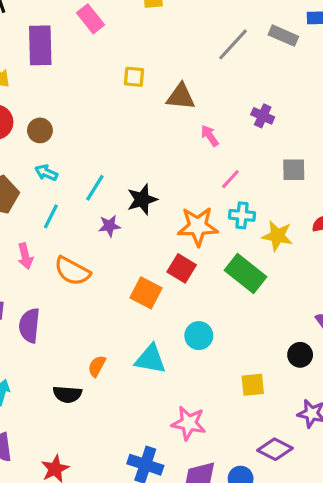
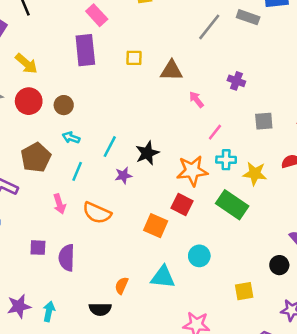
purple rectangle: (40, 45) -> (85, 50), moved

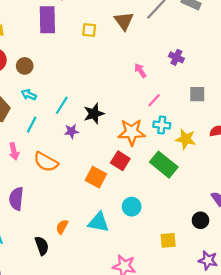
brown triangle: (171, 71) -> (124, 21), moved, turned 48
black semicircle: (100, 309) -> (42, 246), turned -114

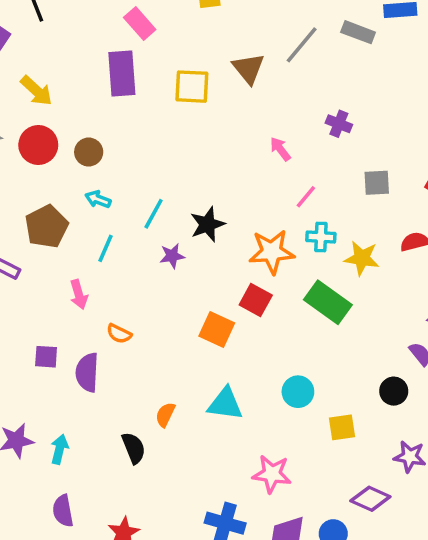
yellow square: (89, 30) -> (192, 87), size x1.5
orange semicircle: (46, 162) -> (119, 334), moved, size x0.6
cyan circle: (132, 207) -> (298, 392), moved

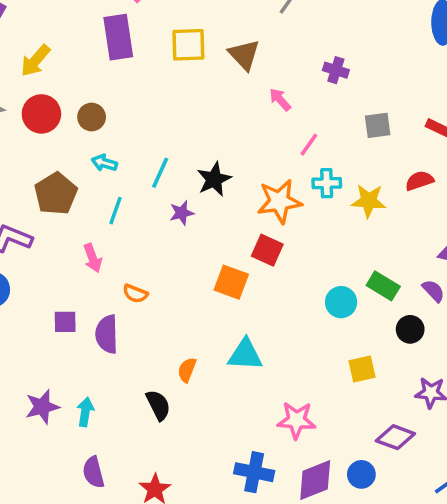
brown triangle: (248, 68) -> (244, 55), moved
yellow arrow: (36, 91) -> (35, 61), turned 92
green rectangle: (328, 302) -> (383, 286), moved, size x0.7
cyan circle: (298, 392) -> (341, 302), moved

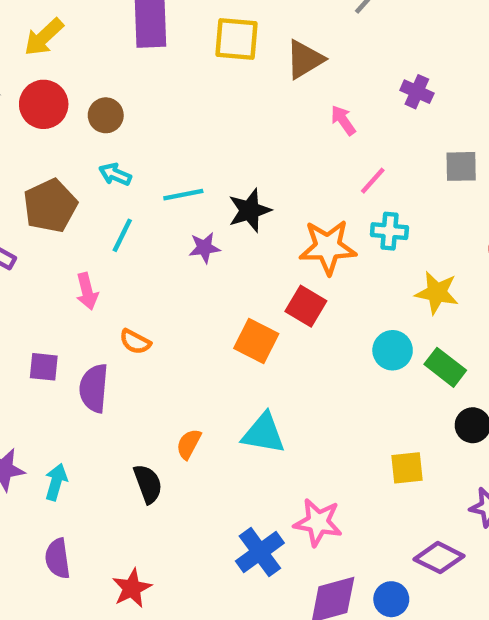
brown triangle: (244, 55) -> (305, 59), turned 36
cyan line: (160, 173) -> (183, 195), turned 48
yellow star: (369, 201) -> (437, 293), moved
cyan circle: (341, 302) -> (393, 350), moved
blue cross: (254, 472) -> (260, 552), moved, turned 36

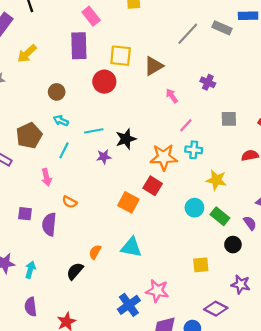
red circle: (44, 104) -> (104, 82), moved
black semicircle: (148, 484) -> (75, 271), turned -120

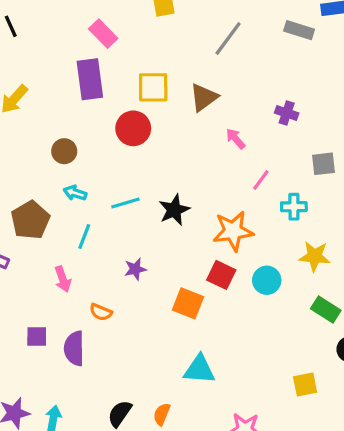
gray line: (188, 34) -> (228, 38), moved
cyan cross: (194, 150) -> (294, 207), moved
purple star: (104, 157) -> (135, 269), moved
cyan circle: (194, 208) -> (267, 280), moved
orange semicircle: (95, 252) -> (162, 414), moved

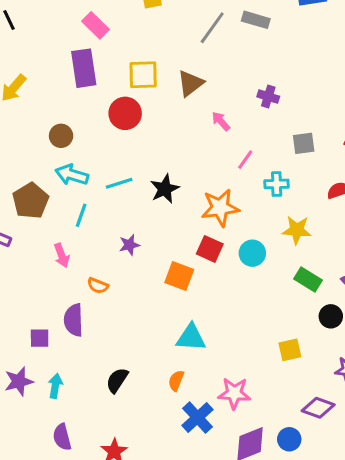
gray rectangle: (299, 30) -> (256, 20), moved
cyan arrow: (75, 193) -> (72, 175), size x1.5
purple square: (37, 336) -> (40, 338), moved
orange semicircle: (162, 414) -> (176, 381), moved

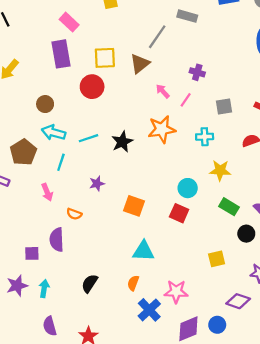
gray line: (212, 28) -> (157, 37), moved
pink line: (245, 160) -> (186, 100), moved
orange star: (220, 208) -> (162, 129), moved
red square: (210, 249) -> (179, 213), moved

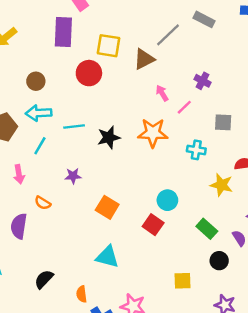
cyan arrow: (54, 133) -> (39, 113), turned -30
yellow star: (220, 170) -> (221, 185), moved
orange semicircle: (133, 283) -> (82, 294), moved, turned -40

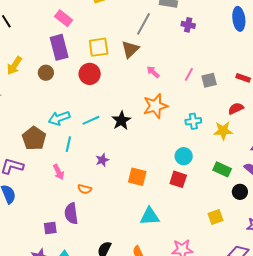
brown circle: (36, 81) -> (46, 73), moved
purple cross: (203, 81) -> (188, 25), moved
pink line: (184, 107) -> (189, 74), moved
cyan cross: (196, 150) -> (193, 121), moved

